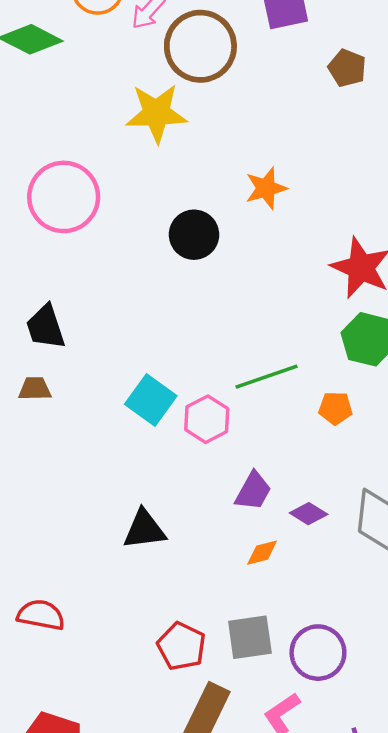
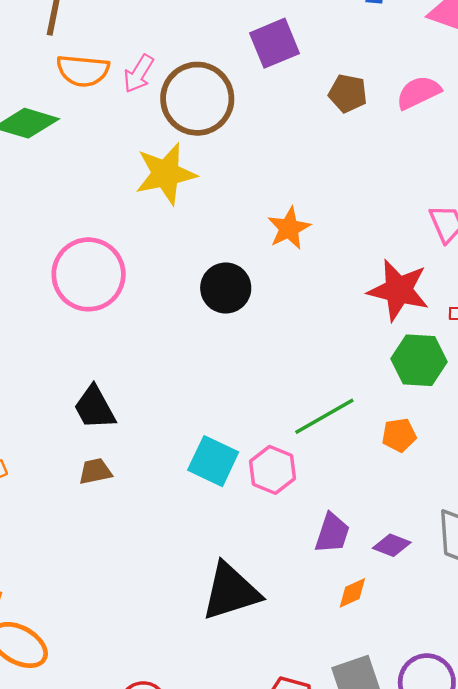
black triangle: (144, 530) -> (231, 592), size x1.4

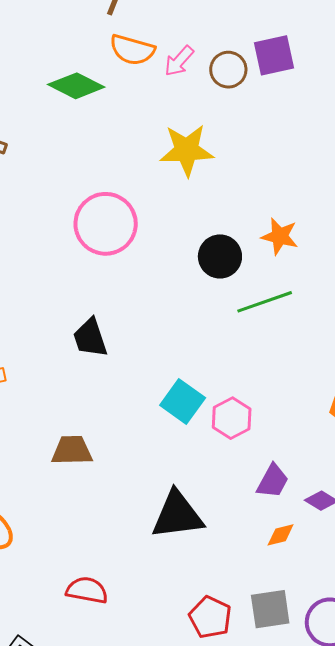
purple square: (275, 43) -> (274, 55), moved
brown circle: (197, 99) -> (228, 70), moved, size x0.6
orange star: (289, 228) -> (280, 236), moved, turned 30
green line: (324, 416) -> (265, 302), moved
brown trapezoid: (95, 471) -> (72, 450), moved, size x1.4

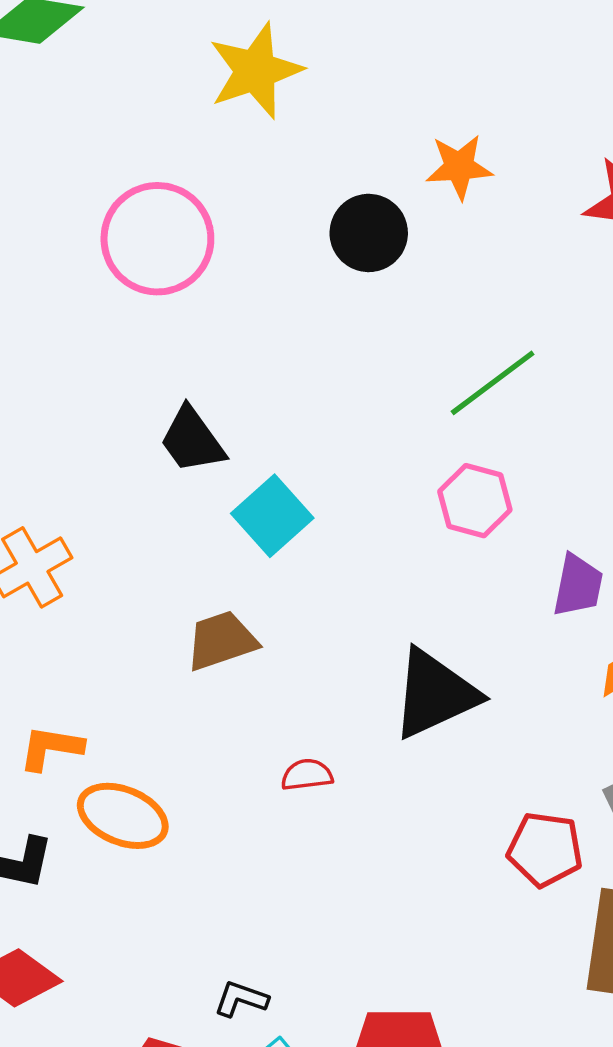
green line: (265, 302) -> (493, 383), moved
cyan square: (183, 402) -> (272, 516), moved, turned 30
red semicircle: (87, 590) -> (307, 775), moved, size x0.7

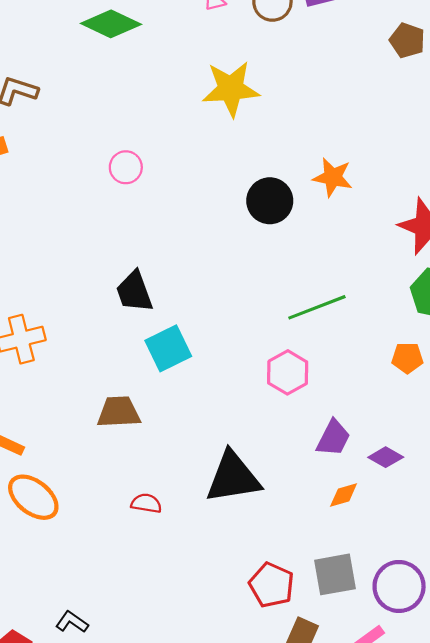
pink circle: (157, 239) -> (126, 167), moved, size x0.5

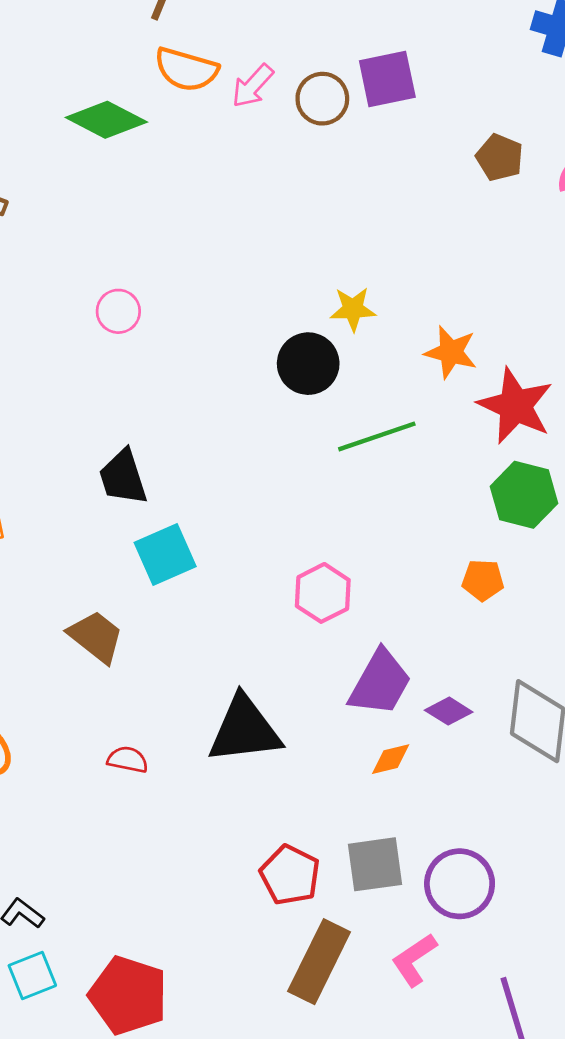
yellow star: (231, 89) -> (353, 309), moved, size x0.6
orange star: (333, 177) -> (451, 352), moved
green line: (317, 307) -> (377, 436), moved
brown trapezoid: (119, 412) -> (96, 637), turned 39
purple trapezoid: (333, 438) -> (380, 683), size x1.4

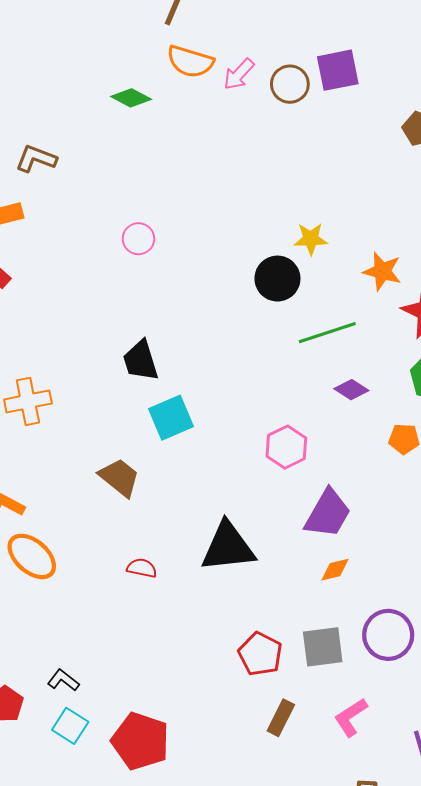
green diamond: (106, 120) -> (131, 98), size x0.7
purple diamond: (449, 711) -> (351, 390), moved
purple circle: (460, 884) -> (388, 635), moved
brown rectangle: (319, 962) -> (281, 718), size x0.6
cyan square: (32, 976) -> (70, 726), turned -36

